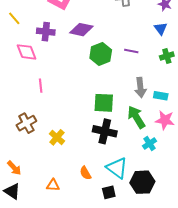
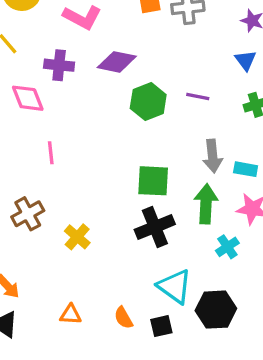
green arrow: (136, 117) -> (206, 204), turned 35
black cross: (105, 131) -> (155, 227), turned -35
orange semicircle: (85, 173) -> (123, 318), moved

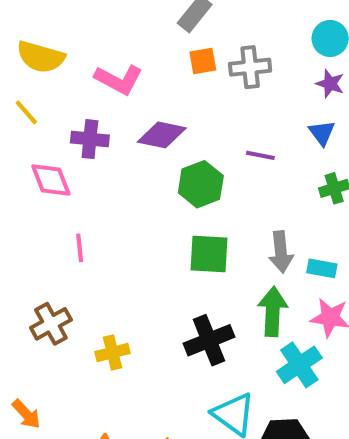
purple line: (198, 97) -> (260, 155), moved
green square: (153, 181) -> (209, 254), moved
yellow cross: (77, 237) -> (113, 353), turned 35
cyan cross: (227, 247) -> (299, 365), size x1.5

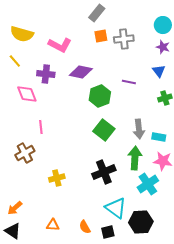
green square: (209, 254) -> (104, 130), turned 35
brown cross: (51, 324) -> (25, 153), moved
orange arrow: (26, 414) -> (15, 208), turned 91

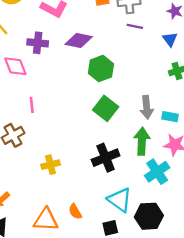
purple line: (129, 82) -> (135, 26), moved
orange triangle: (53, 225) -> (46, 220), size x1.6
orange semicircle: (85, 227) -> (75, 212), moved

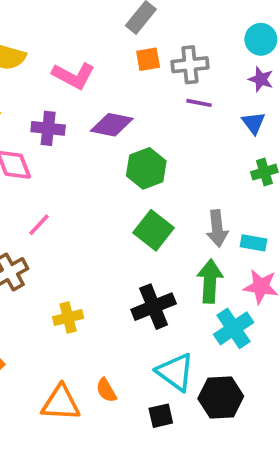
pink line: (32, 105) -> (39, 225), turned 49

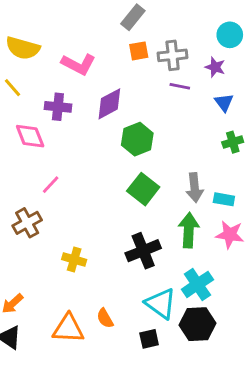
purple star: (261, 79) -> (215, 67), moved
purple diamond: (112, 125) -> (109, 104), turned -40
yellow cross: (68, 317) -> (74, 260), turned 30
cyan cross: (234, 328) -> (197, 284), moved

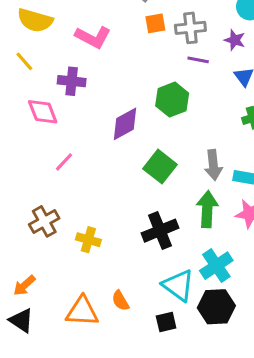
purple diamond: (109, 104) -> (125, 124), moved
green hexagon: (137, 139) -> (172, 100), moved
brown cross: (27, 223) -> (44, 221), moved

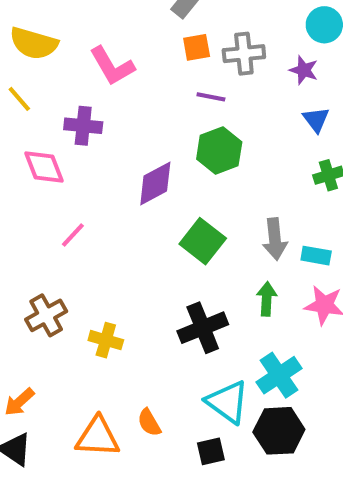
pink L-shape: (93, 37) -> (112, 66), turned 32
purple line: (198, 60) -> (211, 97), moved
green arrow: (207, 209) -> (267, 299), size x0.7

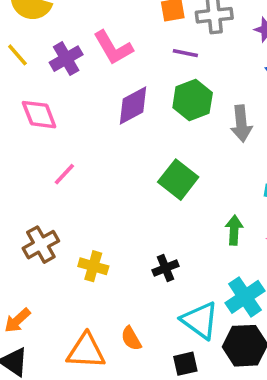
pink L-shape: (112, 66) -> (113, 48), moved
purple cross: (83, 126) -> (66, 59), moved, turned -36
purple diamond: (155, 183) -> (133, 106), moved
gray arrow: (275, 239) -> (241, 124), moved
black cross: (203, 328) -> (166, 268), moved, size x0.6

